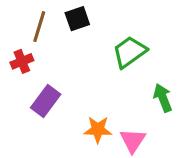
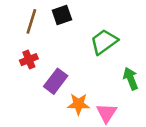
red cross: (22, 61) -> (29, 60), moved
purple rectangle: (46, 101) -> (56, 81), moved

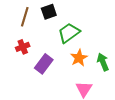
green trapezoid: (104, 42) -> (69, 33), moved
orange star: (79, 104) -> (79, 58), moved, turned -30

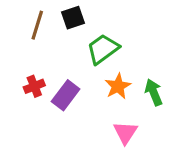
red cross: (23, 47) -> (34, 86), moved

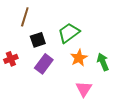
black square: (73, 18) -> (38, 40), moved
red cross: (34, 86) -> (11, 59), moved

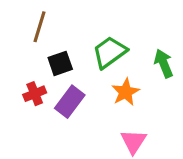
red cross: (11, 59) -> (35, 94), moved
green arrow: (103, 62) -> (164, 63), moved

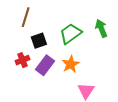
green arrow: (164, 63) -> (101, 28), moved
orange star: (125, 92) -> (71, 64), moved

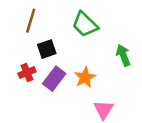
green arrow: (101, 28) -> (123, 55), moved
green trapezoid: (71, 33) -> (85, 24), moved, turned -100

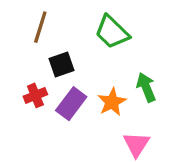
green arrow: (123, 55) -> (146, 87), moved

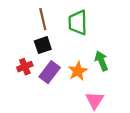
brown line: (40, 27) -> (43, 19), moved, turned -30
green trapezoid: (112, 32) -> (78, 23), turned 45

